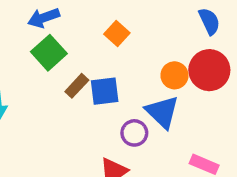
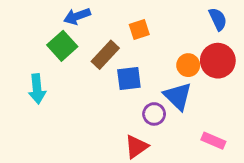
orange square: (117, 33) -> (139, 30), turned 30
green square: (49, 53) -> (62, 46), moved
brown rectangle: (77, 86) -> (105, 55), moved, size x1.4

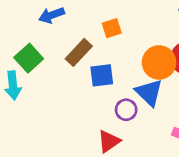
green square: (62, 46) -> (29, 58), moved
orange circle: (188, 65) -> (159, 62), size x1.5

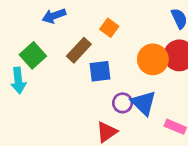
orange square: (112, 28) -> (109, 28), turned -36
blue triangle: (149, 93) -> (144, 103), moved

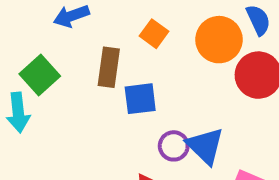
brown rectangle: (79, 50) -> (109, 67), turned -35
orange circle: (153, 59) -> (219, 40), moved

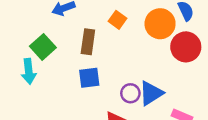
blue square: (140, 99) -> (89, 78), moved
blue triangle: (205, 146) -> (151, 93), turned 44

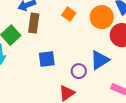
brown rectangle: (88, 42) -> (34, 23), moved
blue triangle: (151, 93) -> (100, 60), moved

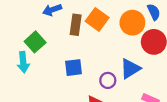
orange square: (69, 14) -> (97, 19), size x1.5
brown rectangle: (34, 23) -> (76, 25), moved

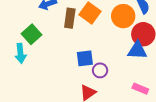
blue square: (74, 68) -> (85, 58), moved
blue triangle: (130, 69) -> (137, 50), moved, turned 35

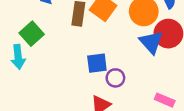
blue triangle: (137, 50) -> (151, 42), moved, turned 45

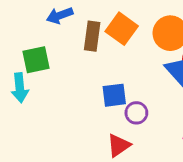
green square: (32, 34) -> (36, 60), turned 30

